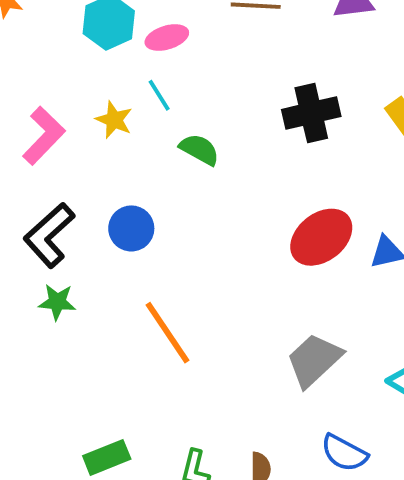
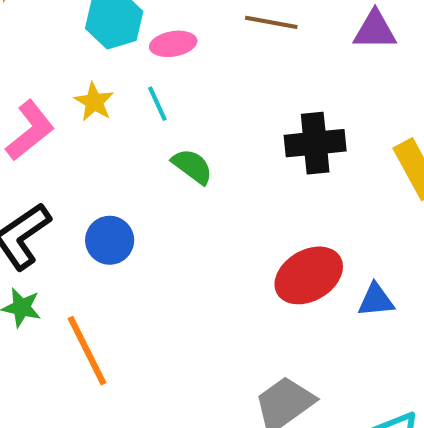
yellow star: (114, 120) -> (94, 102), moved
orange line: (168, 333) -> (87, 351), moved

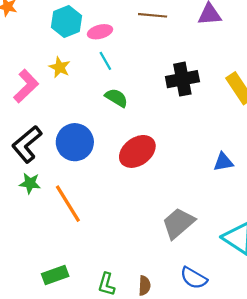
cyan line: (157, 104) -> (105, 61), moved
blue circle: (110, 240) -> (75, 142), size x1.4
red ellipse: (309, 275) -> (137, 151), moved

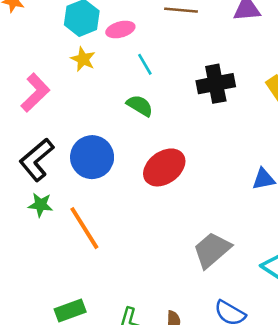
cyan line: (105, 61) -> (145, 64), moved
yellow star: (60, 67) -> (83, 59), moved

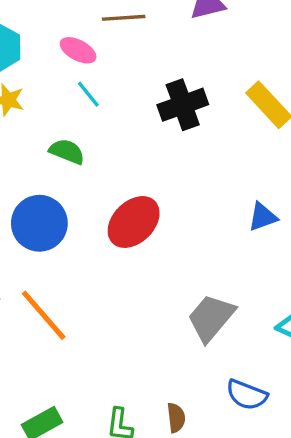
pink ellipse: (120, 30) -> (78, 50), moved, turned 52
green semicircle: (140, 106) -> (67, 152), moved

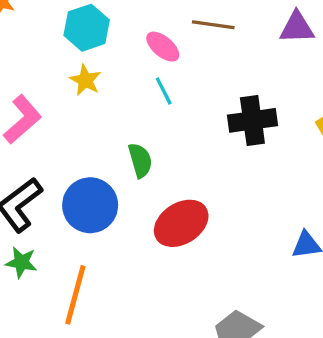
green semicircle: (67, 152) -> (140, 160), moved, turned 40
orange line: (44, 315) -> (75, 295), turned 44

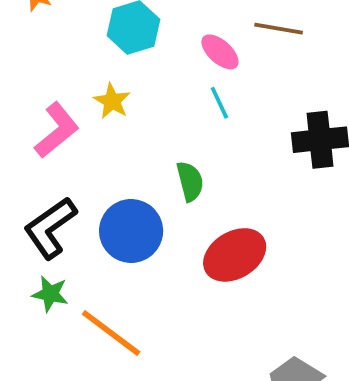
yellow star: (85, 80) -> (112, 101), moved
orange line: (75, 295) -> (111, 333), turned -70

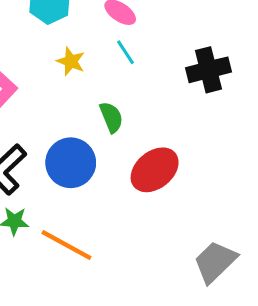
yellow star: (112, 101) -> (71, 61), moved

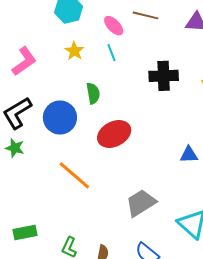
orange line: (66, 245) -> (74, 175), moved

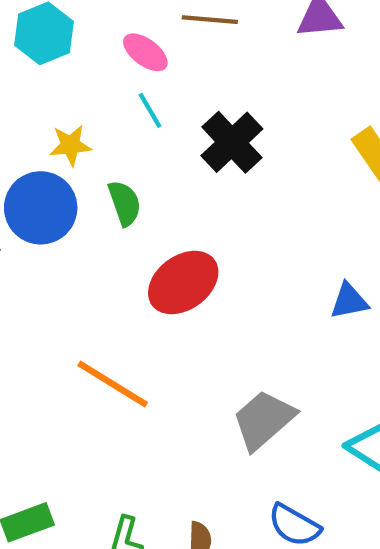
yellow star: (74, 51) -> (70, 145), moved, turned -30
black cross: (164, 76) -> (232, 142), moved, turned -32
blue circle: (60, 118) -> (41, 208), moved

